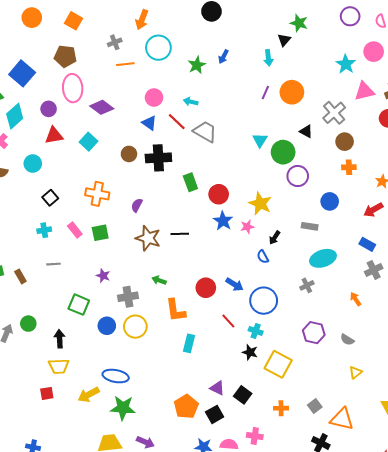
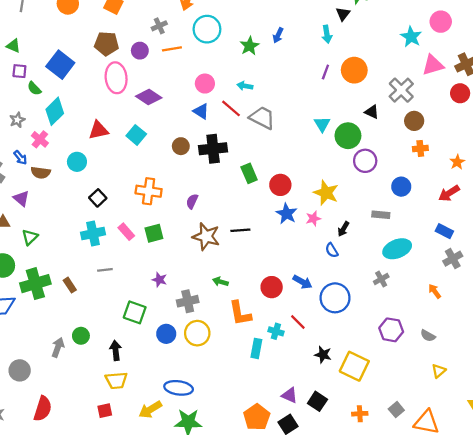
purple circle: (49, 109) -> (140, 51), moved
cyan cross: (44, 230) -> (93, 234), size x1.5
cyan cross: (256, 331) -> (276, 331), moved

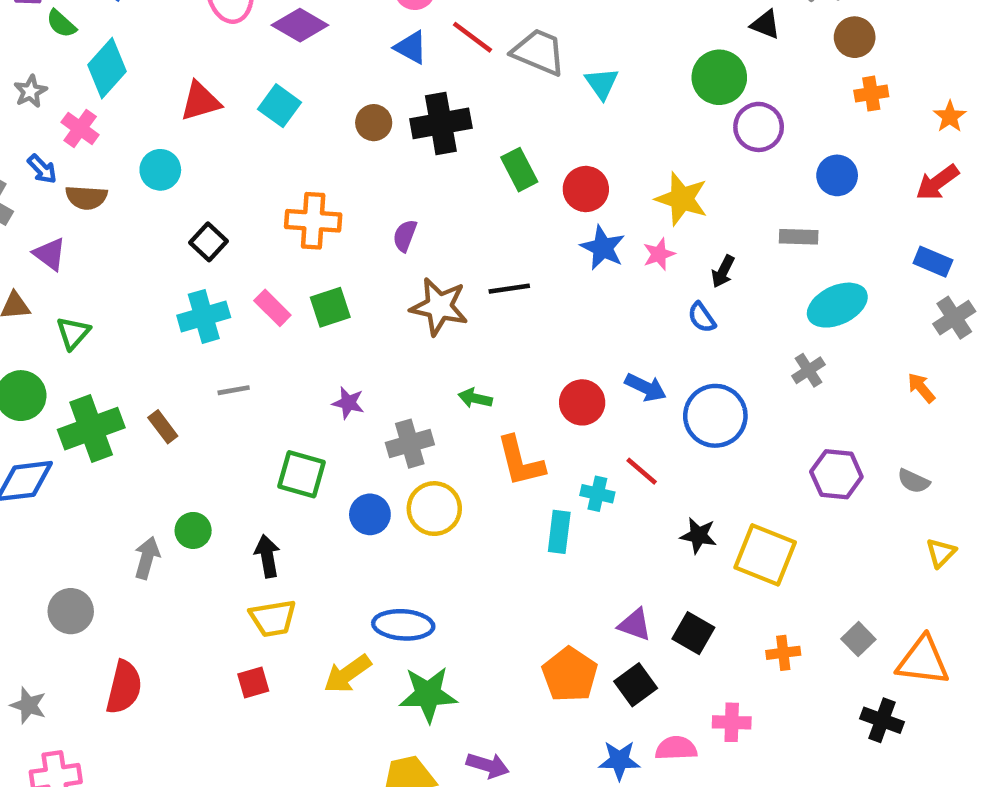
cyan triangle: (322, 124) -> (602, 83), moved

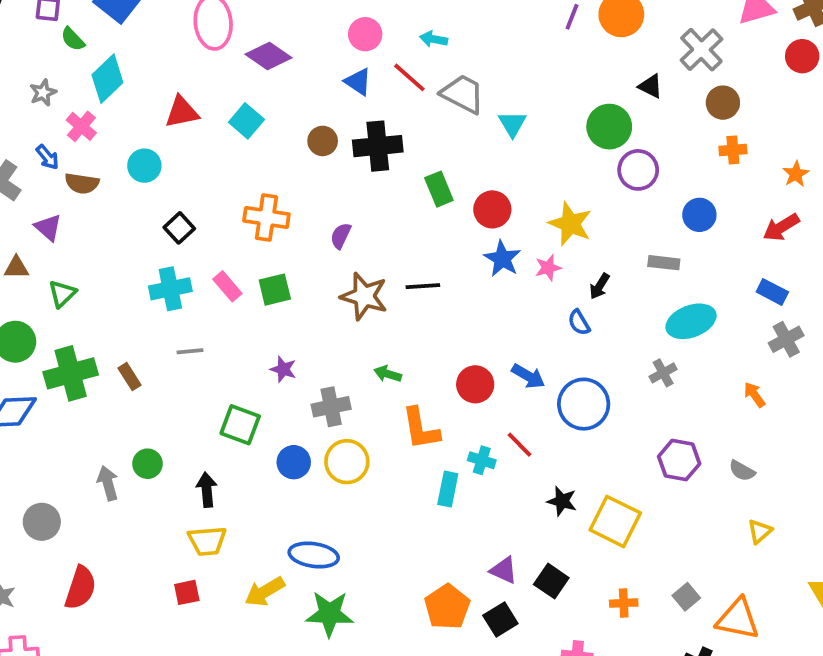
gray arrow: (147, 558) -> (108, 483), turned -36

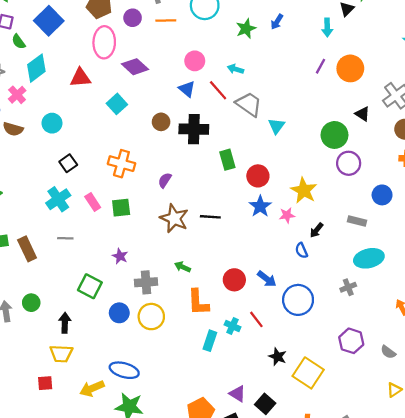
red triangle: (182, 112) -> (80, 78), moved
cyan cross: (170, 289) -> (58, 199), turned -30
brown rectangle: (130, 377) -> (27, 249), size x1.5

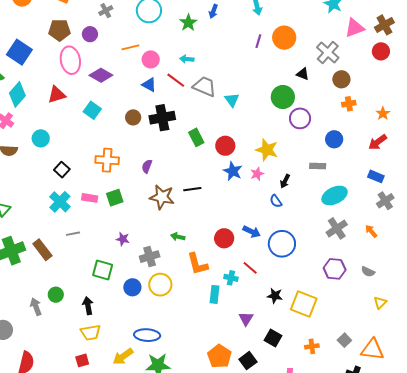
orange line: (166, 20) -> (130, 47), moved
pink rectangle: (93, 202) -> (90, 198), turned -35
gray cross: (348, 287) -> (337, 228), moved, size x1.5
purple triangle: (237, 394) -> (246, 319), moved, turned 42

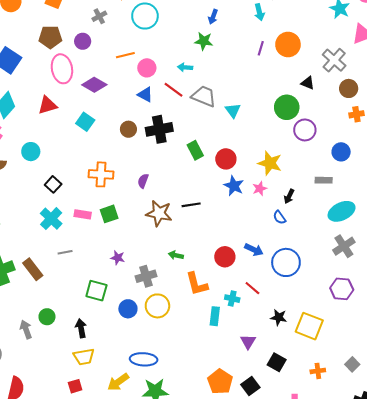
green star: (188, 23) -> (204, 41), moved, turned -30

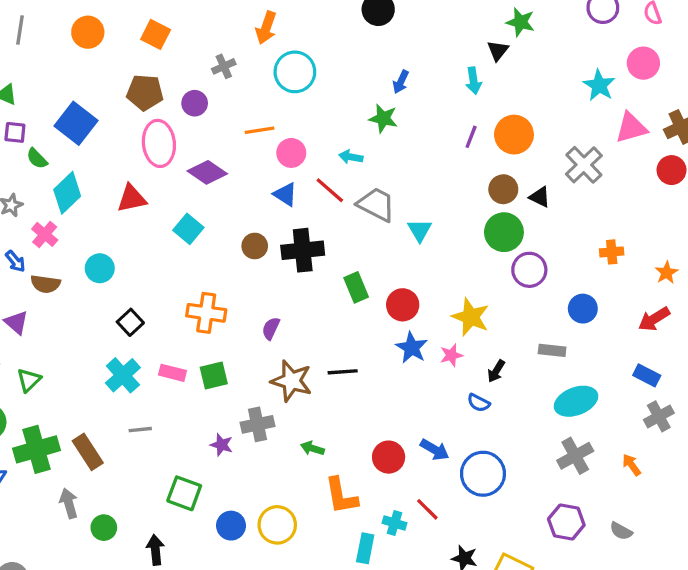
brown circle: (349, 88) -> (503, 189), moved
blue semicircle: (279, 217) -> (479, 403), turned -32
gray cross: (146, 276) -> (257, 424), moved
gray arrow: (26, 329) -> (69, 503), moved

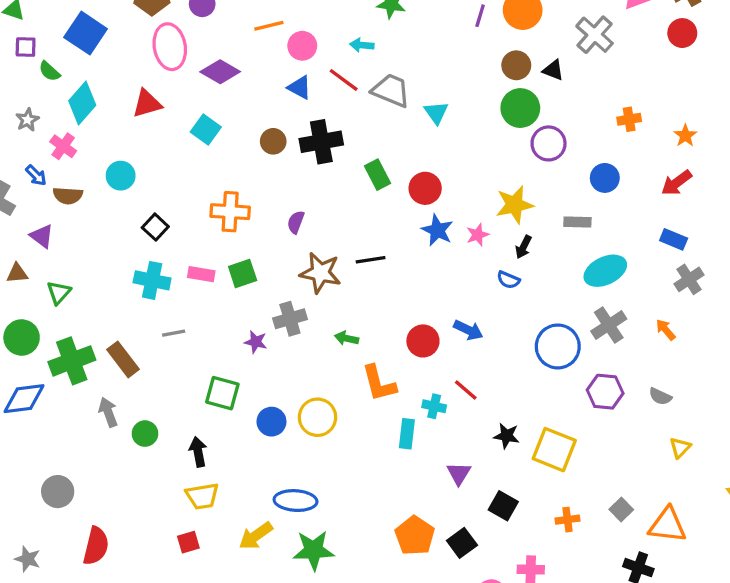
yellow star: (471, 317) -> (515, 205), moved, turned -30
cyan cross: (123, 375) -> (152, 280), turned -32
blue circle: (483, 474) -> (558, 346), moved

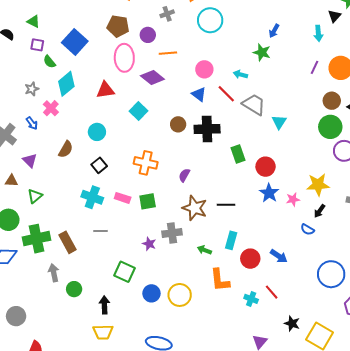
orange line: (269, 26) -> (168, 53), moved
cyan circle: (121, 176) -> (97, 132), moved
brown semicircle: (68, 196) -> (66, 149), moved, turned -72
cyan rectangle: (407, 434) -> (231, 240), moved

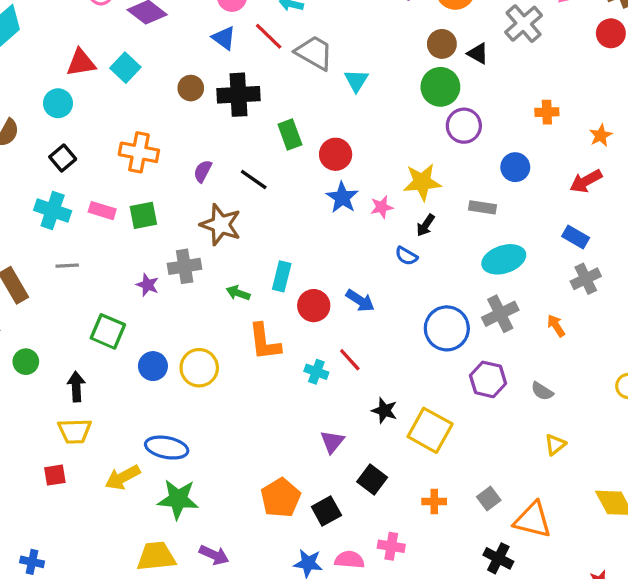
red triangle: (105, 90) -> (81, 63), moved
black line: (226, 205) -> (254, 180), moved, turned 36

